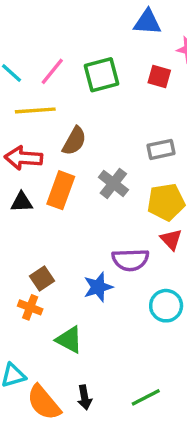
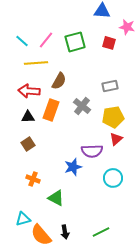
red triangle: (171, 239) -> (116, 139), turned 32
brown square: (42, 279) -> (28, 144), moved

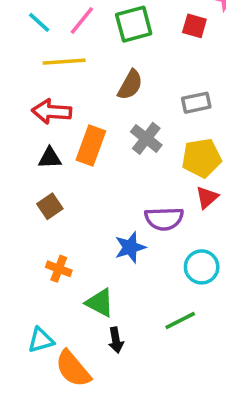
brown semicircle: (59, 81) -> (130, 85), moved
black arrow: (65, 232) -> (116, 340), moved
green line: (101, 232) -> (180, 321), moved

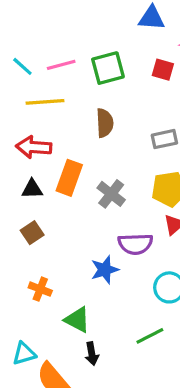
pink line: (82, 21) -> (61, 65), turned 36
brown semicircle: (130, 85) -> (105, 123), turned -32
gray cross: (146, 138) -> (111, 194), moved

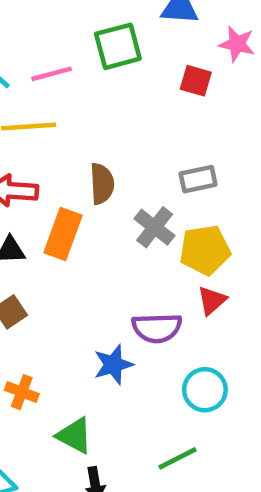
green square: (108, 68) -> (118, 46), moved
brown semicircle: (105, 123) -> (102, 184), moved
gray cross: (111, 194) -> (155, 227), moved

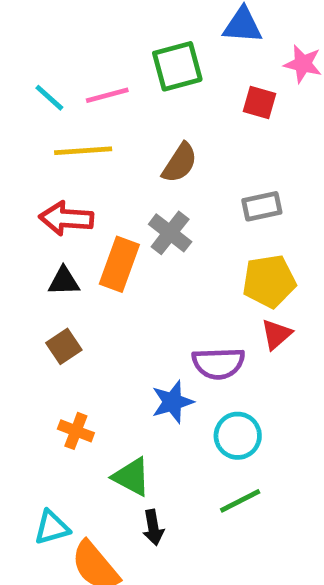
brown semicircle: (102, 184) -> (180, 163), moved, turned 36
gray cross: (155, 227) -> (170, 233), moved
cyan circle: (205, 390) -> (238, 436), moved

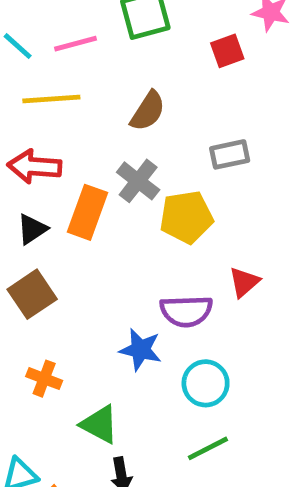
red square: (259, 103) -> (227, 51), turned -36
black triangle: (64, 281) -> (32, 229), turned -32
yellow pentagon: (269, 281) -> (186, 217), moved
brown square: (64, 346) -> (32, 294), size x1.4
blue star: (173, 402) -> (141, 350), turned 30

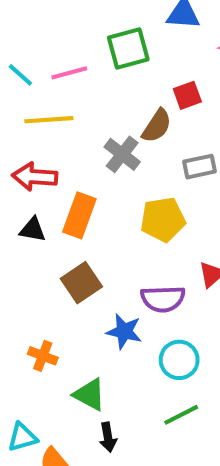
red square: (227, 51) -> (187, 95), moved
brown semicircle: (148, 111) -> (157, 126), moved
gray cross: (138, 181) -> (122, 154), moved
black triangle: (32, 229) -> (33, 230), turned 44
brown square: (32, 294) -> (81, 283), moved

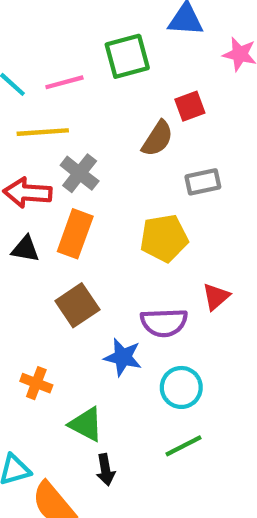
gray cross: (122, 154) -> (80, 173), moved

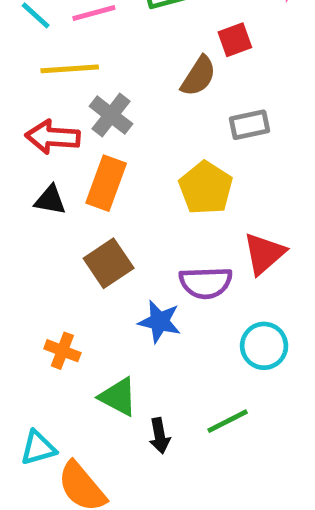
yellow pentagon: (164, 238) -> (206, 188), turned -30
red triangle: (216, 297) -> (264, 254), size x1.4
cyan circle: (181, 387) -> (264, 346), moved
black arrow: (106, 470) -> (160, 436), moved

